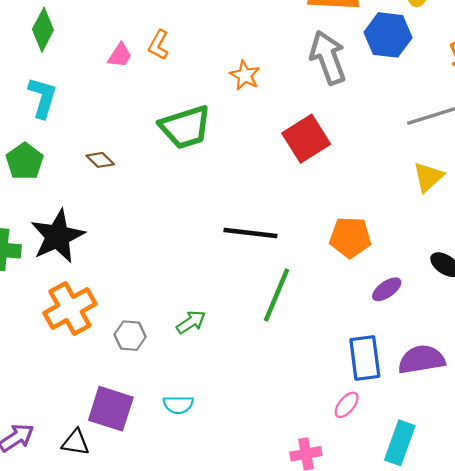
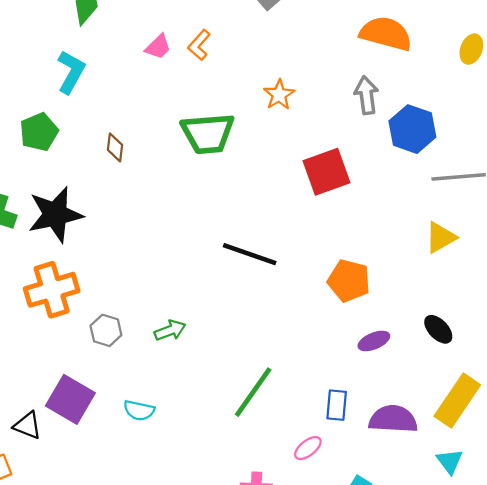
blue hexagon: (388, 35) -> (412, 129), moved
gray arrow: (328, 57) -> (366, 95), size x0.7
brown diamond: (100, 160) -> (115, 147), turned 40
green line: (277, 295) -> (253, 392), moved
blue rectangle: (365, 358) -> (337, 405), size x0.7

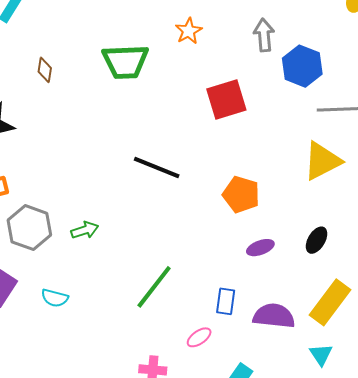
yellow triangle: (441, 237) -> (322, 161), size x1.4
black ellipse: (438, 329) -> (317, 240), turned 72
gray hexagon: (106, 330) -> (29, 228), size x1.6

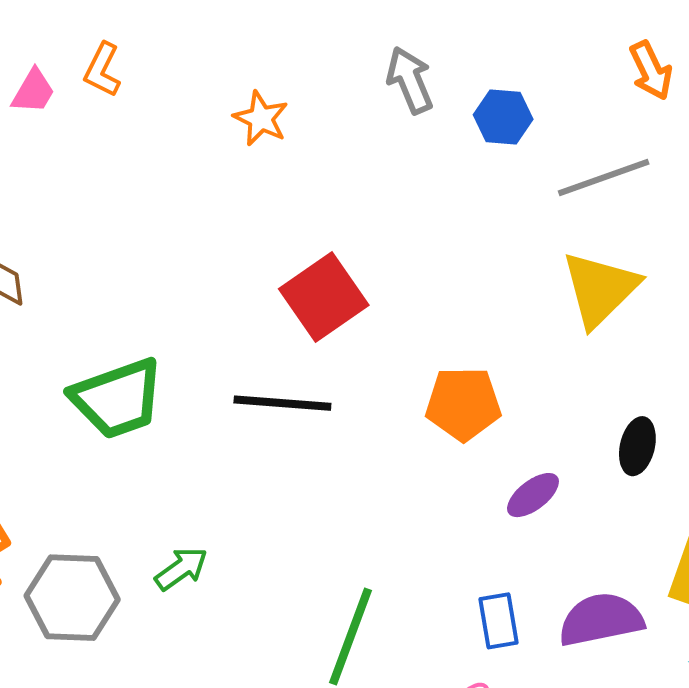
green trapezoid: (125, 62) -> (117, 398), moved
blue hexagon: (302, 66) -> (503, 117), size x0.7
red square: (226, 100) -> (324, 297), moved

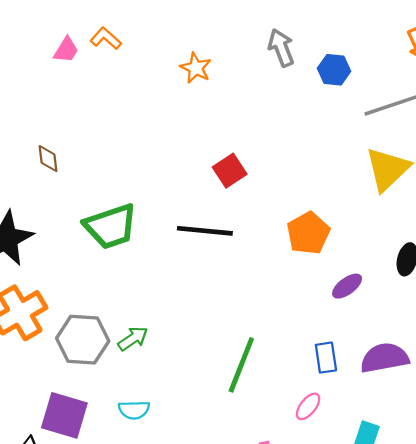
orange L-shape: (102, 70) -> (106, 38), turned 104
red square: (324, 297) -> (230, 171), size x0.7
orange pentagon: (463, 404) -> (308, 233), turned -30
green arrow: (181, 569) -> (133, 339), moved

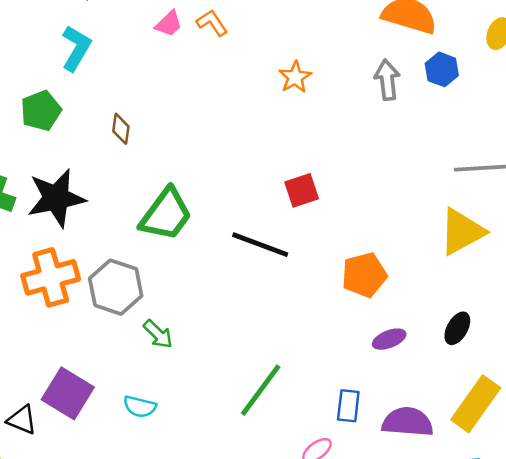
blue hexagon: (334, 70) -> (442, 69), moved
green trapezoid: (111, 226) -> (166, 214), turned -50
green arrow: (133, 339) -> (158, 334), turned 64
gray hexagon: (83, 340) -> (116, 287), moved

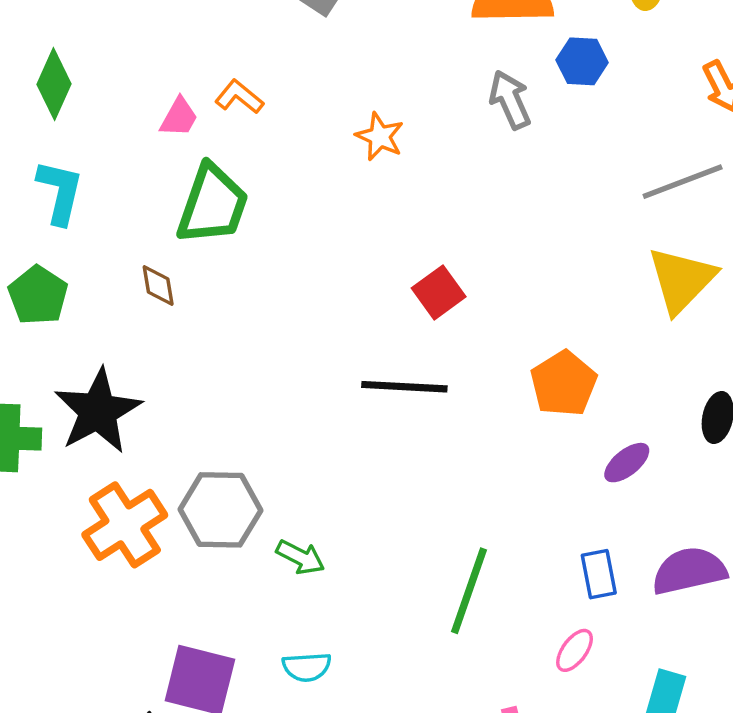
green trapezoid: (166, 214) -> (213, 204), moved

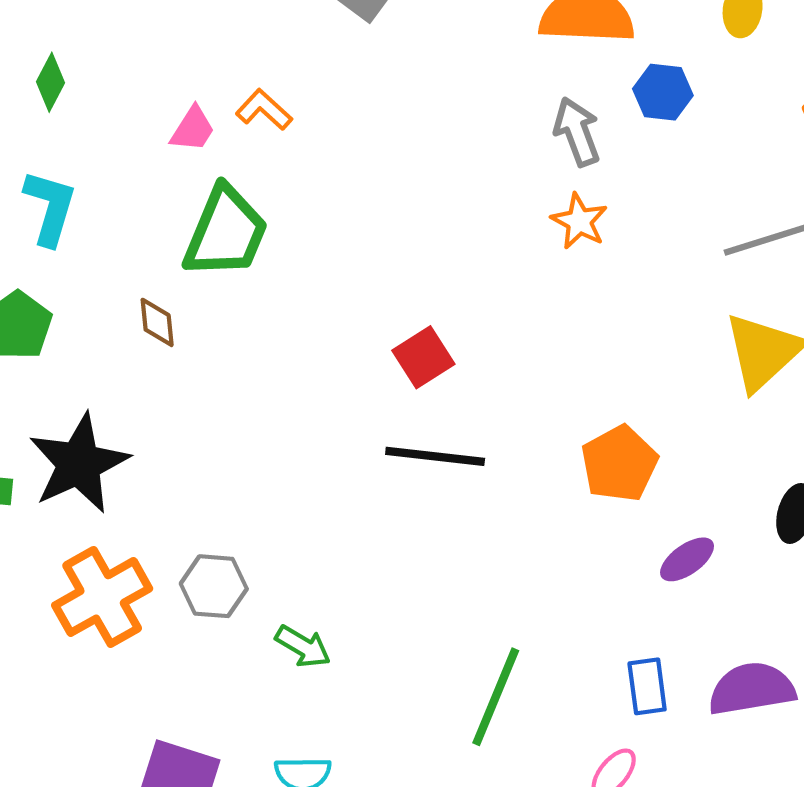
green diamond: (54, 84) -> (50, 82), size x0.7
orange star: (380, 137) -> (579, 221), moved
red square: (439, 292) -> (423, 357), moved
gray hexagon: (220, 510) -> (214, 586), size x0.7

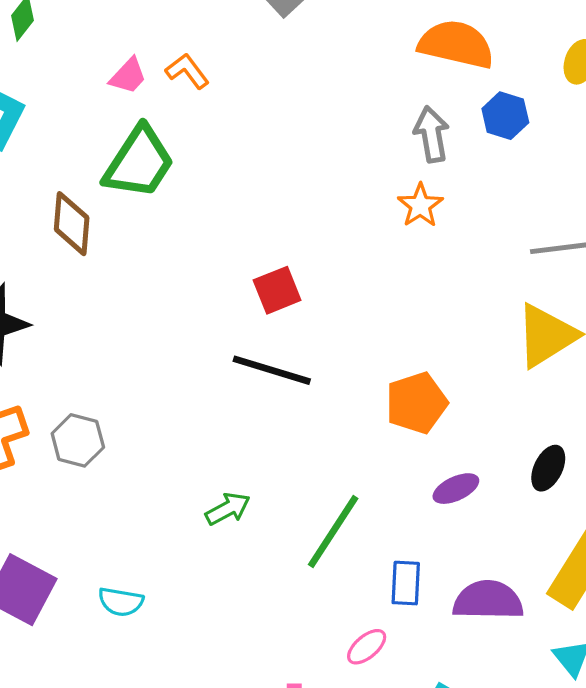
brown diamond: (157, 322) -> (72, 224), size x1.5
green arrow: (303, 646) -> (228, 509), moved, turned -69
green line: (496, 697) -> (333, 531), moved

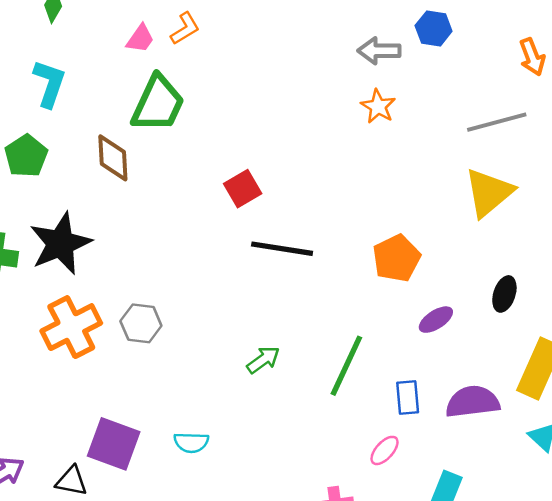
orange L-shape: (187, 71) -> (185, 29), turned 104
gray arrow: (432, 134) -> (379, 51), turned -72
red square: (277, 290) -> (243, 189), moved

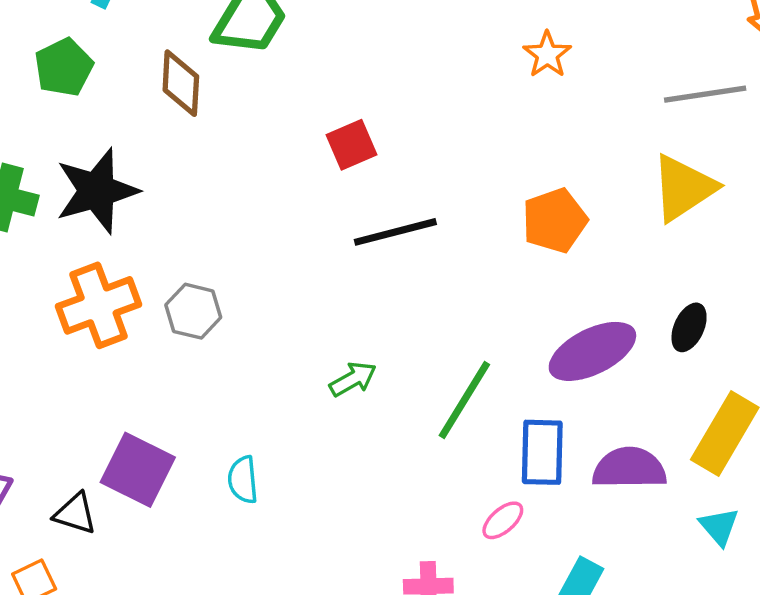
black line: (282, 249) -> (395, 232), turned -30
orange pentagon: (396, 258) -> (555, 221), moved
purple ellipse: (436, 320) -> (592, 351), size x1.8
blue rectangle: (408, 397) -> (542, 452), size x1.4
cyan semicircle: (191, 442) -> (243, 480), turned 76

